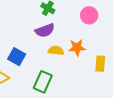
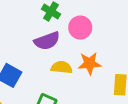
pink circle: (89, 15) -> (80, 28), moved

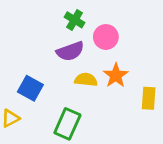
orange star: (90, 63) -> (116, 75), turned -30

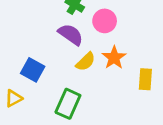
purple semicircle: (70, 51) -> (71, 35), turned -125
yellow semicircle: (86, 80) -> (86, 62), turned 130

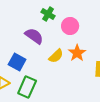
purple semicircle: (71, 35) -> (34, 36), moved
green rectangle: (68, 104) -> (27, 87), moved

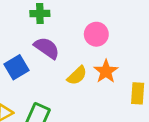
green cross: (48, 14) -> (40, 14), moved, turned -32
blue square: (17, 62) -> (16, 67), moved, turned 30

